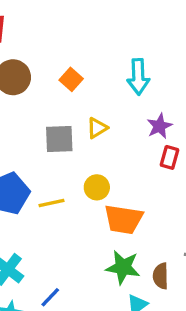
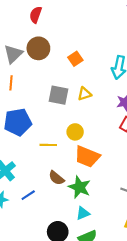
yellow line: (52, 203) -> (48, 145), moved
brown semicircle: (161, 276) -> (56, 178), moved, turned -63

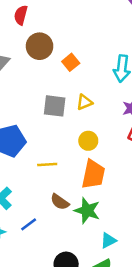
brown circle: (38, 48) -> (40, 46), moved
yellow circle: (75, 132) -> (88, 141), moved
orange trapezoid: (87, 157) -> (93, 174), turned -96
cyan triangle: (83, 213) -> (108, 240), moved

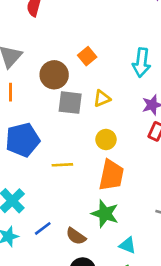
brown circle: (40, 46) -> (54, 75), moved
brown semicircle: (60, 202) -> (76, 236), moved
cyan triangle: (108, 240) -> (128, 245), turned 49

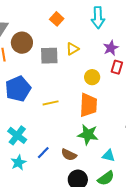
brown circle: (54, 75) -> (22, 43), moved
yellow circle: (106, 139) -> (92, 77), moved

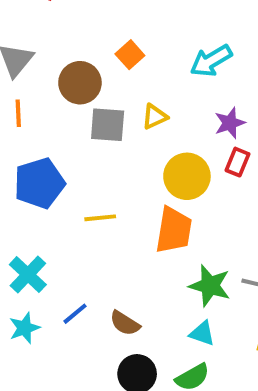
cyan arrow: (98, 18) -> (211, 61), turned 55
brown circle: (22, 43) -> (80, 83), moved
yellow circle: (92, 77) -> (187, 176), size x1.5
green star: (88, 135) -> (210, 286), moved

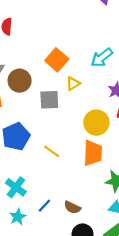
orange square: (130, 55) -> (57, 60), size x1.5
brown circle: (80, 83) -> (20, 81), moved
yellow triangle: (155, 117) -> (73, 84), moved
yellow line: (100, 218) -> (52, 151), turned 49

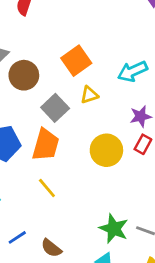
gray square: (49, 100) -> (55, 108), turned 36
yellow line: (52, 151) -> (47, 188), moved
orange trapezoid: (93, 153) -> (46, 145), moved

